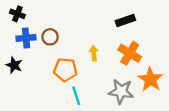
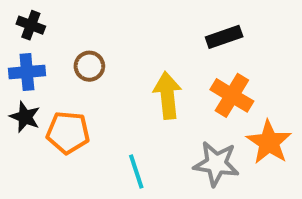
blue cross: (26, 38) -> (27, 72), moved
yellow arrow: (94, 53) -> (167, 95), size x1.6
orange pentagon: (65, 70) -> (68, 133), moved

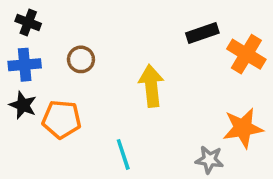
orange cross: (232, 95) -> (246, 54), moved
orange star: (269, 142) -> (243, 128), turned 30
gray star: (216, 164) -> (209, 160), moved, size x0.7

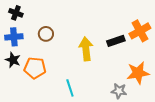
black rectangle: (202, 33) -> (116, 41), moved
orange cross: (246, 54) -> (140, 31), turned 30

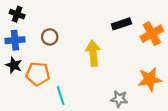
black rectangle: (116, 41) -> (121, 24), moved
cyan line: (70, 88) -> (61, 96), moved
gray star: (119, 91) -> (119, 99), moved

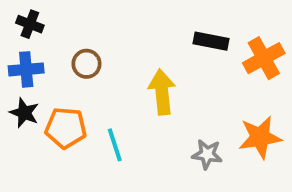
black rectangle: (121, 24) -> (211, 41), turned 30
cyan line: (61, 96) -> (115, 145), moved
gray star: (119, 99) -> (207, 154), moved

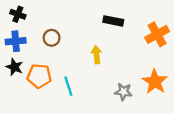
black rectangle: (211, 41) -> (113, 21), moved
yellow arrow: (162, 92) -> (96, 55), size x0.7
orange star: (260, 137) -> (155, 82), turned -30

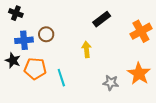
black rectangle: (113, 21) -> (102, 19), turned -48
blue cross: (16, 41) -> (24, 40), moved

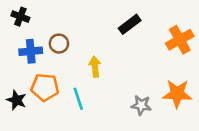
yellow arrow: (87, 49) -> (95, 67), moved
black star: (13, 60) -> (17, 100), moved
orange star: (139, 74) -> (177, 94), turned -30

